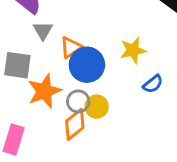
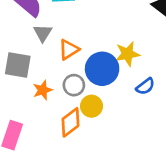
blue circle: (87, 65) -> (102, 69), moved
orange star: (44, 91) -> (43, 90), size x0.6
gray circle: (78, 101) -> (74, 85), moved

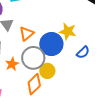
yellow star: (127, 54) -> (68, 31), turned 30
gray circle: (74, 85) -> (33, 58), size x1.5

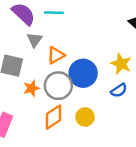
yellow star: (68, 31) -> (121, 64), moved
yellow circle: (47, 71) -> (85, 117), moved

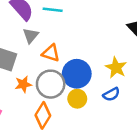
orange triangle: (56, 55) -> (51, 53), turned 42
orange diamond: (53, 117) -> (43, 115), turned -30
yellow circle: (85, 117) -> (77, 99), moved

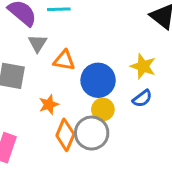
orange star: (23, 84) -> (49, 105), moved
gray circle: (51, 84) -> (92, 133), moved

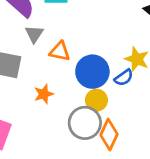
blue semicircle: (142, 98) -> (124, 78), moved
orange diamond: (65, 135) -> (109, 135), moved

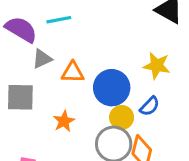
gray triangle: (34, 34) -> (42, 59), turned 42
blue semicircle: (124, 78) -> (150, 106), moved

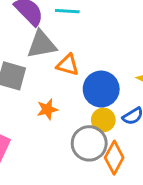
gray triangle: (42, 59) -> (42, 44), size x1.5

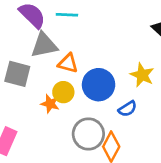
orange star: (47, 109) -> (50, 104), turned 30
yellow circle: (103, 120) -> (63, 92), moved

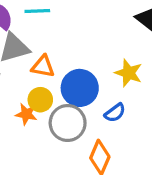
gray circle: (88, 134) -> (68, 123), moved

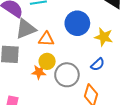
blue circle: (80, 88) -> (77, 23), moved

